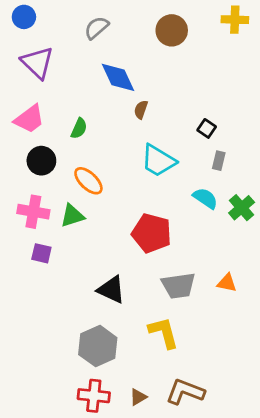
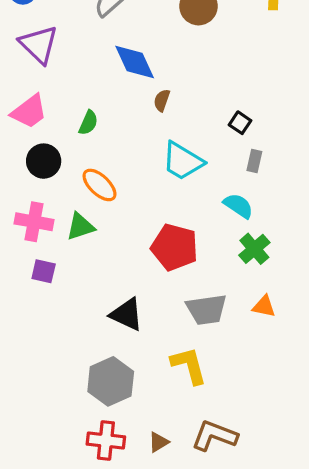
green cross: (242, 208) -> (254, 249), moved

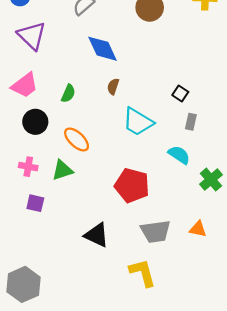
brown semicircle: (162, 100) -> (113, 86), moved
pink cross: (34, 222) -> (28, 167), size x0.7
green cross: (254, 249) -> (211, 180), moved
gray hexagon: (111, 381) -> (24, 284), moved

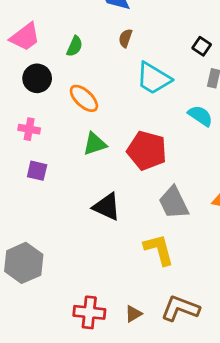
green triangle: (62, 170) -> (95, 144), moved
gray trapezoid: (156, 231) -> (174, 203), turned 72

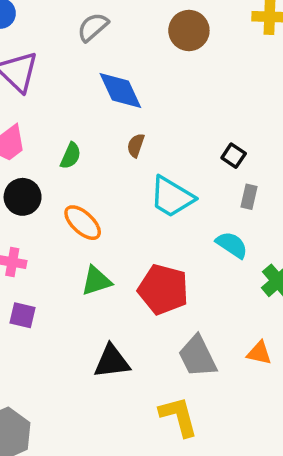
black triangle: (107, 207) -> (112, 362), turned -32

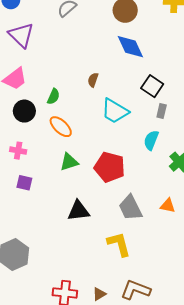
blue diamond: (120, 91) -> (130, 47), moved
green semicircle: (71, 156) -> (53, 96), moved
black square: (234, 156) -> (152, 86), size x1.5
cyan semicircle: (232, 245) -> (151, 140), turned -102

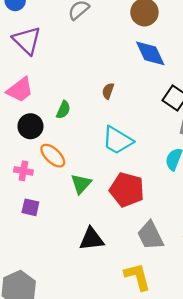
cyan trapezoid: (115, 111) -> (117, 140), moved
orange ellipse: (61, 127) -> (53, 156), moved
green triangle: (69, 162) -> (81, 184), turned -30

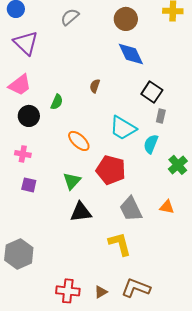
cyan trapezoid: (117, 140) -> (123, 128), moved
orange ellipse: (53, 156) -> (79, 141), moved
green triangle: (81, 184) -> (72, 181), moved

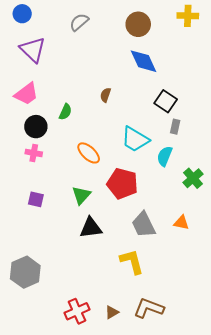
pink cross: (23, 154) -> (34, 153), moved
red cross: (68, 291) -> (77, 311), turned -30

